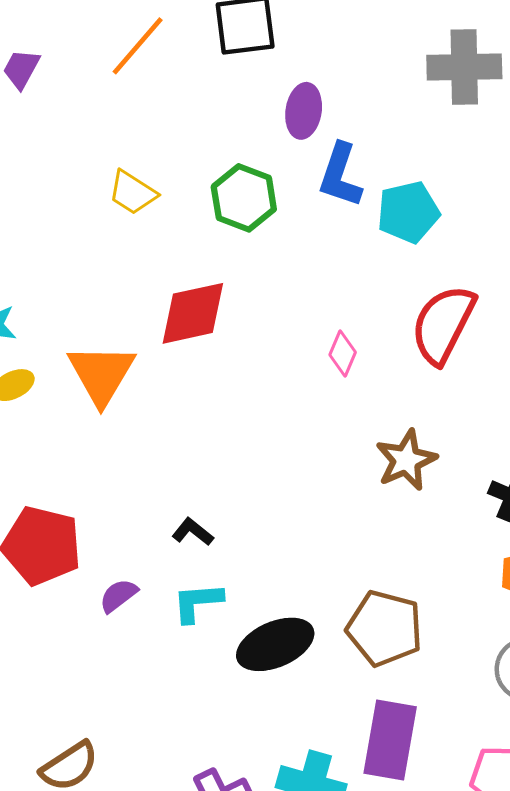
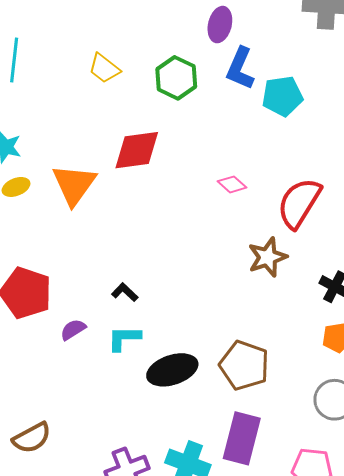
red semicircle: (443, 324) -> (299, 203), moved
pink diamond: (343, 354) -> (232, 184), turned -76

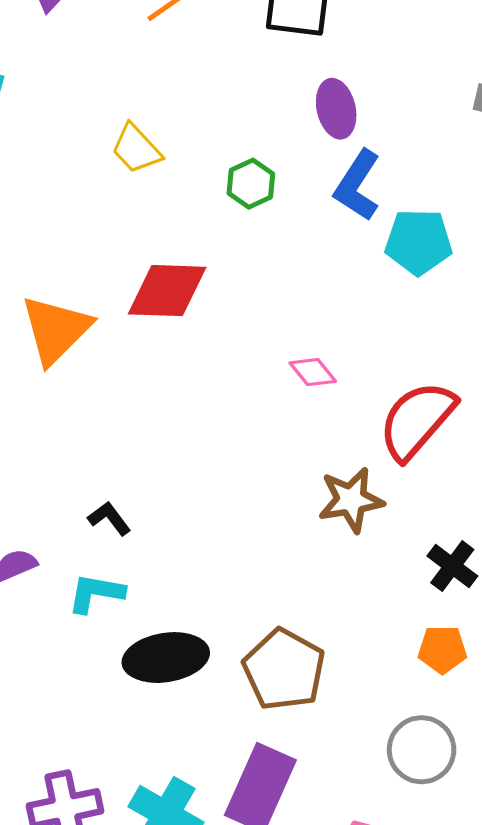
purple ellipse: (220, 25) -> (336, 109), turned -36
green hexagon: (176, 78) -> (251, 184), size x0.7

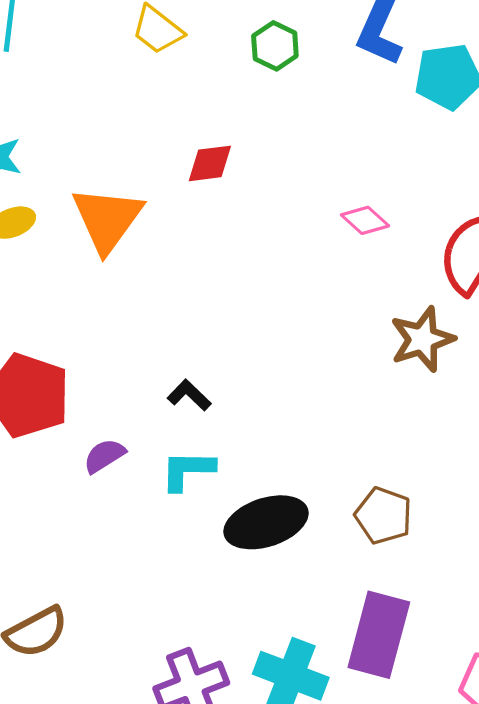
red diamond: (167, 291) -> (210, 163), size x0.6
brown pentagon: (284, 670) -> (383, 516), size x0.7

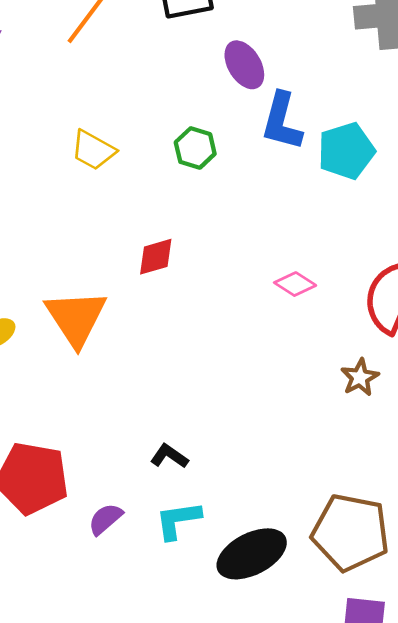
brown star: (422, 339) -> (360, 377), size x0.7
brown pentagon: (383, 516) -> (351, 532), size x1.6

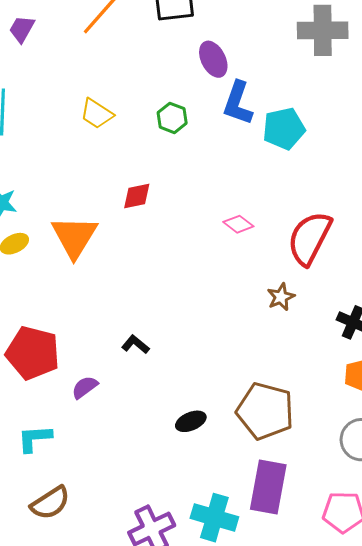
cyan L-shape: (178, 520) -> (35, 438), moved
black ellipse: (252, 554) -> (191, 421), size x0.6

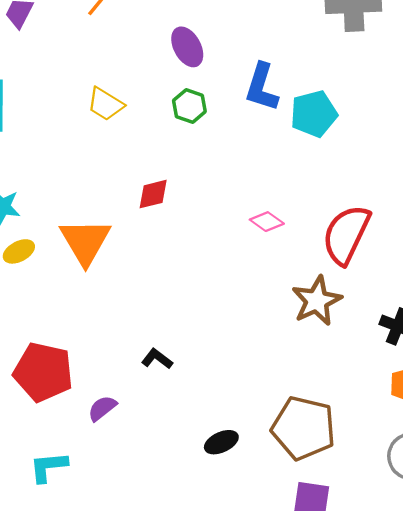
purple ellipse: (213, 59) -> (187, 47), moved
brown star: (281, 297) -> (317, 301), size x1.6

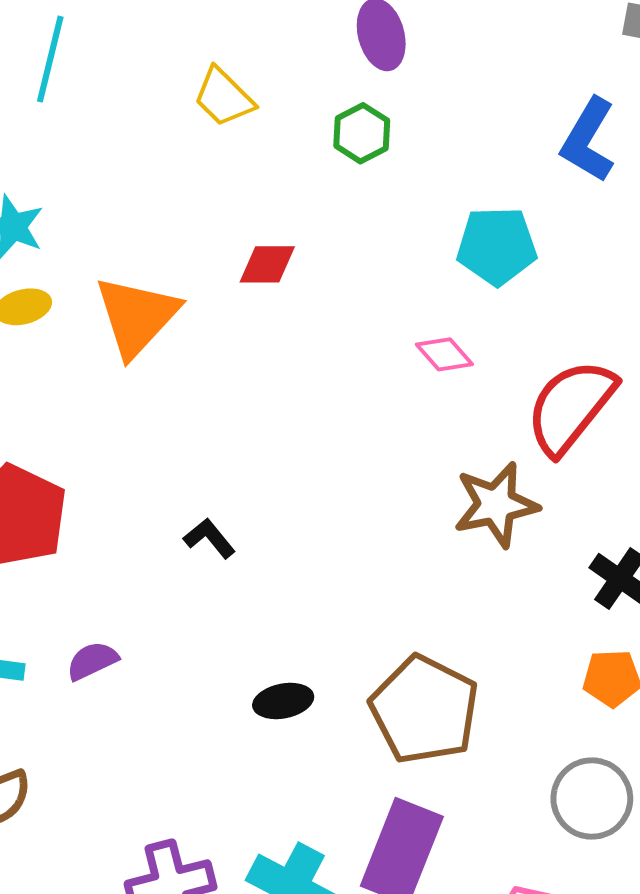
blue L-shape: (262, 87) -> (588, 140), moved
cyan pentagon: (314, 114) -> (497, 246), moved
purple semicircle: (102, 408) -> (92, 661), moved

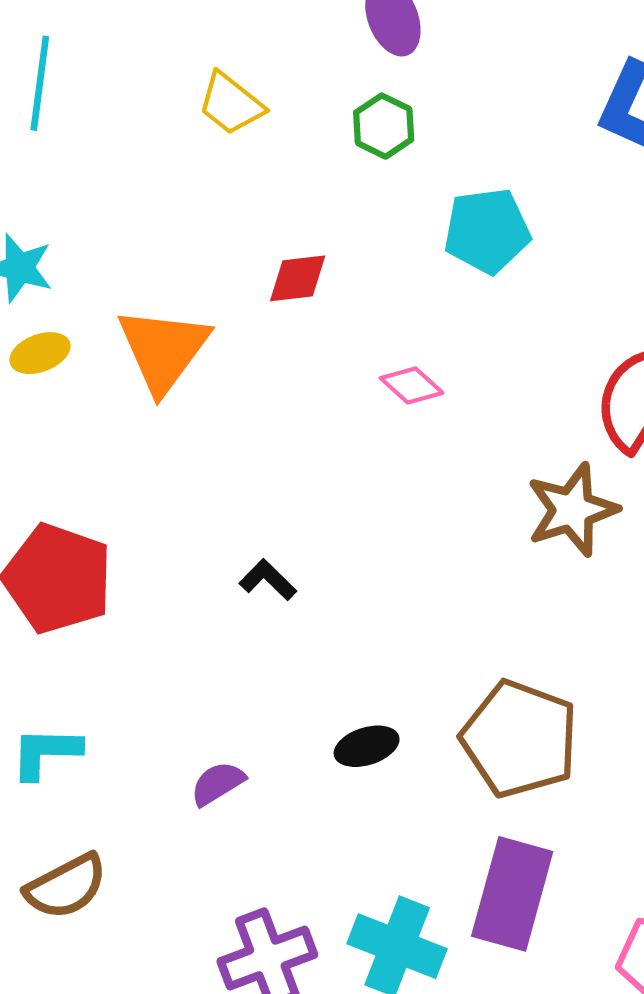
cyan pentagon: (497, 246) -> (487, 231), moved
pink diamond: (444, 354) -> (412, 385), moved
purple semicircle: (92, 661) -> (218, 783), moved

